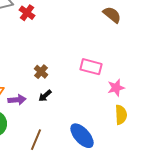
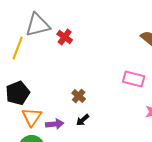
pink rectangle: (91, 67) -> (134, 79), moved

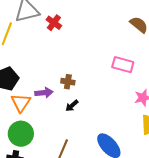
brown cross: (79, 96) -> (68, 82), turned -32
purple arrow: (55, 124) -> (44, 93), moved

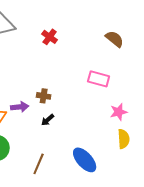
red cross: (54, 23) -> (50, 37), moved

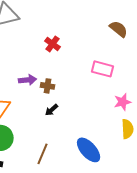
red cross: (50, 37) -> (53, 44), moved
purple arrow: (20, 107) -> (28, 80), moved

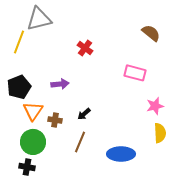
brown cross: (48, 86) -> (55, 120), moved
blue ellipse: (89, 150) -> (121, 154), turned -48
brown line: (43, 154) -> (80, 142), moved

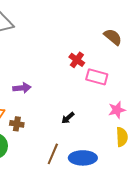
red cross: (85, 48) -> (77, 60), moved
black arrow: (84, 114) -> (68, 118), moved
brown line: (80, 142) -> (53, 154), moved

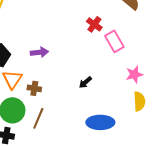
pink rectangle: (97, 77) -> (114, 41), turned 45
brown line: (53, 154) -> (38, 118), moved

